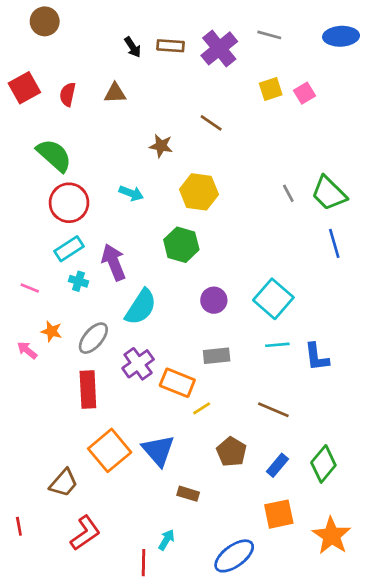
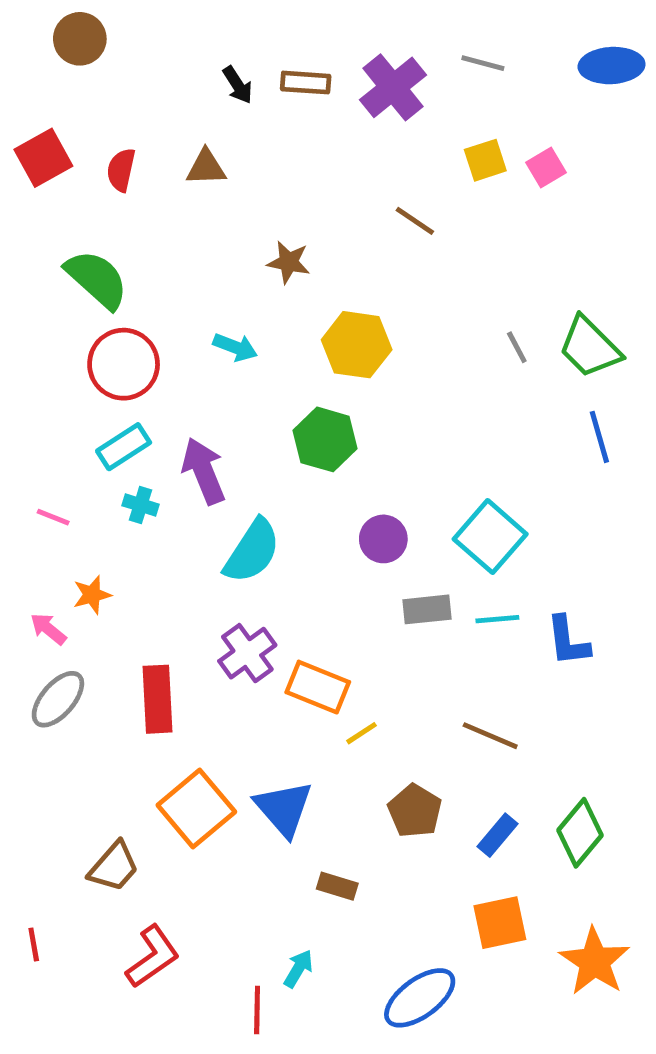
brown line: (211, 123) -> (415, 221), moved
orange star: (51, 331) -> (92, 595), turned -30
gray ellipse: (93, 338) -> (58, 699), moved
gray rectangle: (217, 356) -> (427, 609), moved

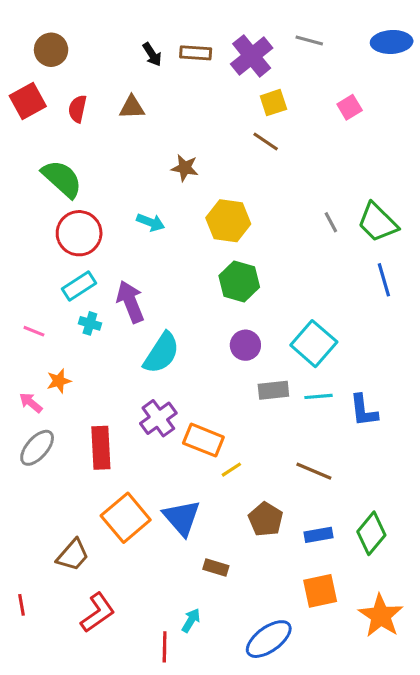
brown circle: (80, 39) -> (51, 50), moved
yellow square: (485, 160) -> (273, 103), moved
green hexagon: (325, 439) -> (239, 281), moved
blue rectangle: (497, 835) -> (319, 535), turned 40

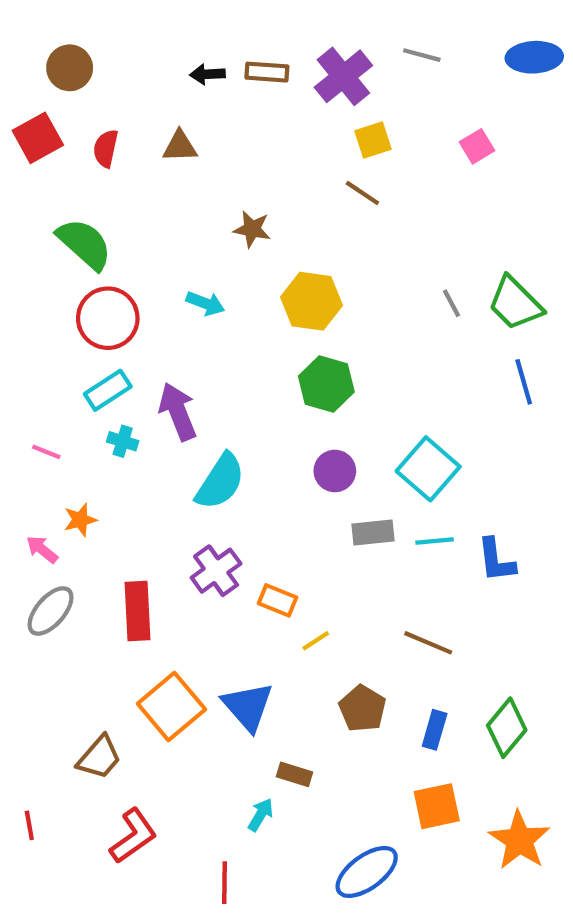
black arrow: (152, 54) -> (208, 74), turned 120
orange rectangle: (203, 440) -> (278, 600), size x0.7
blue rectangle: (319, 535) -> (435, 730), turned -64
cyan arrow: (191, 620) -> (261, 815), moved

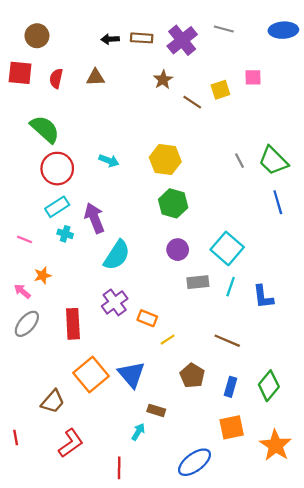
red square: (38, 138) -> (20, 73), turned 35
yellow square: (373, 140) -> (220, 90), moved
pink square: (477, 146) -> (253, 77), turned 30
brown star: (252, 229) -> (163, 80), moved, turned 30
cyan line: (435, 541) -> (231, 287), turned -66

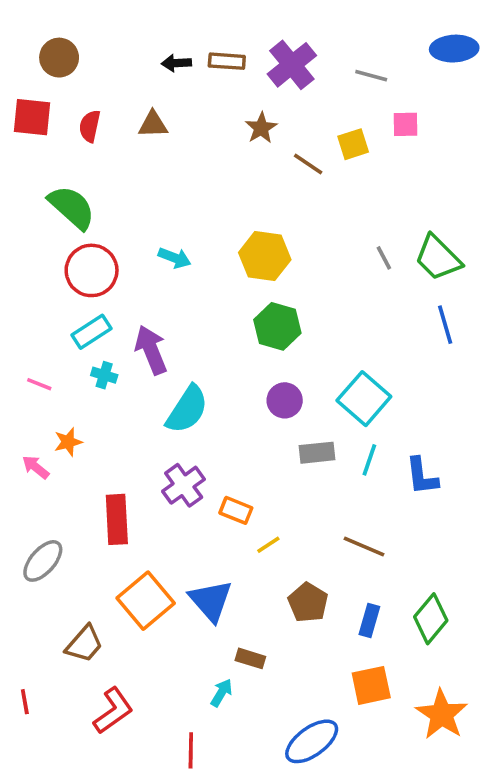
gray line: (224, 29) -> (371, 76), moved
gray ellipse: (27, 324) -> (43, 561), moved

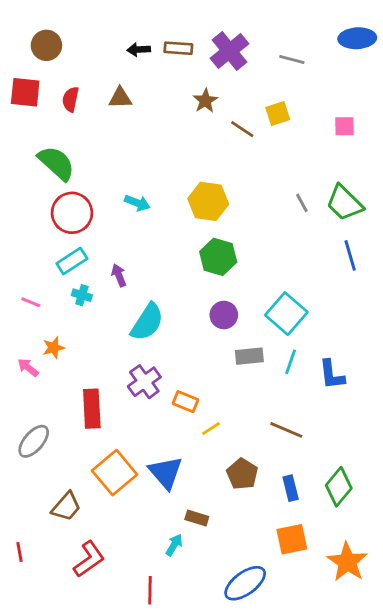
pink square: (405, 124) -> (344, 126), moved
purple arrow: (151, 350) -> (119, 275), size x0.6
blue rectangle: (369, 621) -> (291, 488), turned -30

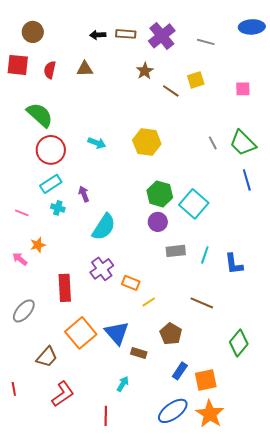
green hexagon: (218, 257) -> (160, 194), moved
cyan square: (286, 314) -> (194, 204), moved
blue rectangle: (291, 488) -> (180, 371), moved, turned 48
brown rectangle: (197, 518) -> (139, 353), moved
orange star: (347, 562) -> (210, 414), moved

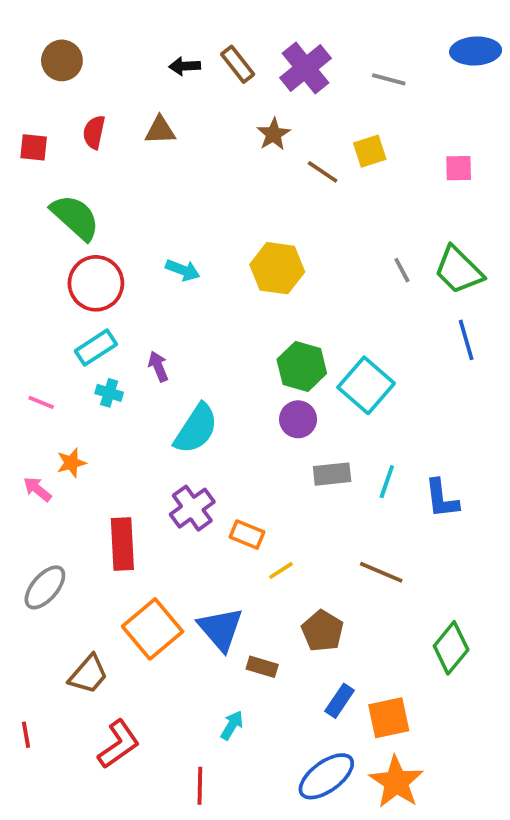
brown rectangle: (126, 34) -> (238, 64), turned 48
red square: (18, 65) -> (34, 147), moved, size x0.7

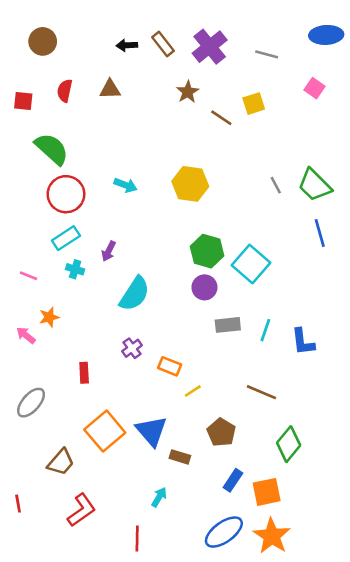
pink square: (459, 168) -> (315, 88), moved, turned 36
purple arrow: (158, 366) -> (109, 251), turned -132
purple cross: (192, 508) -> (132, 348), size x0.7
red rectangle: (122, 544) -> (84, 373), size x0.6
green diamond: (451, 648) -> (289, 444), moved

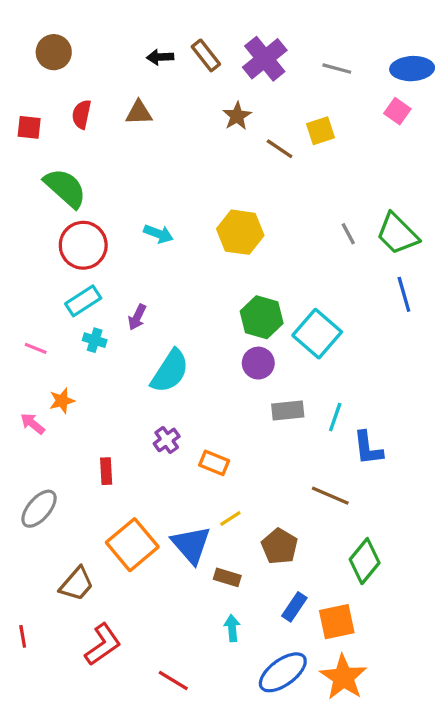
blue ellipse: (326, 35) -> (412, 69), moved
blue L-shape: (303, 342) -> (368, 448), moved
yellow line: (193, 391) -> (230, 519), moved
cyan arrow: (159, 497) -> (232, 628), moved, turned -36
red line: (137, 539) -> (173, 681), turned -60

